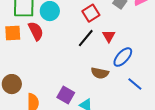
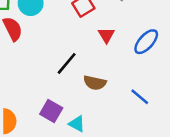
black line: (86, 38) -> (67, 63), moved
blue ellipse: (123, 57) -> (146, 42), moved

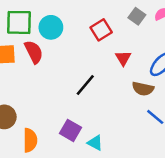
brown semicircle: (95, 83) -> (143, 89), moved

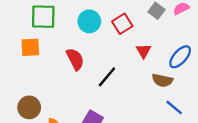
cyan circle: (51, 27) -> (89, 21), moved
red semicircle: (34, 52) -> (75, 59), moved

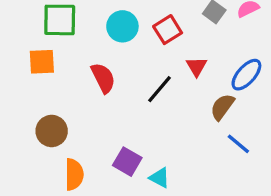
black line: (107, 77) -> (159, 89), moved
brown semicircle: (162, 80) -> (222, 107), turned 114
brown circle: (29, 107) -> (52, 131), moved

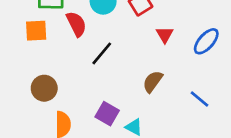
red semicircle: (103, 78) -> (76, 24), moved
black line: (159, 89) -> (102, 53), moved
brown semicircle: (222, 107) -> (153, 82), moved

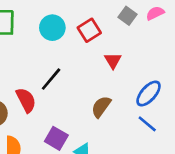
red semicircle: (76, 24) -> (26, 100), moved
blue ellipse: (206, 41) -> (149, 94), moved

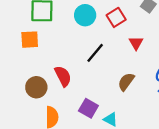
black line: (51, 79) -> (95, 53), moved

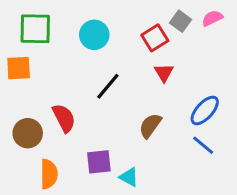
red square: (116, 17) -> (155, 38), moved
purple square: (88, 108) -> (99, 162), turned -36

